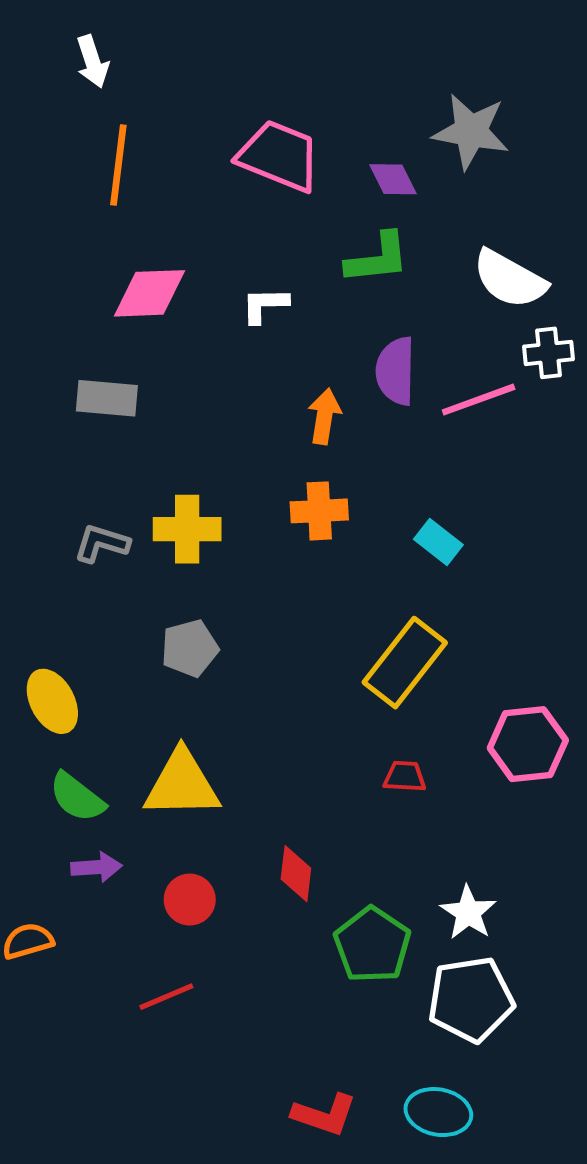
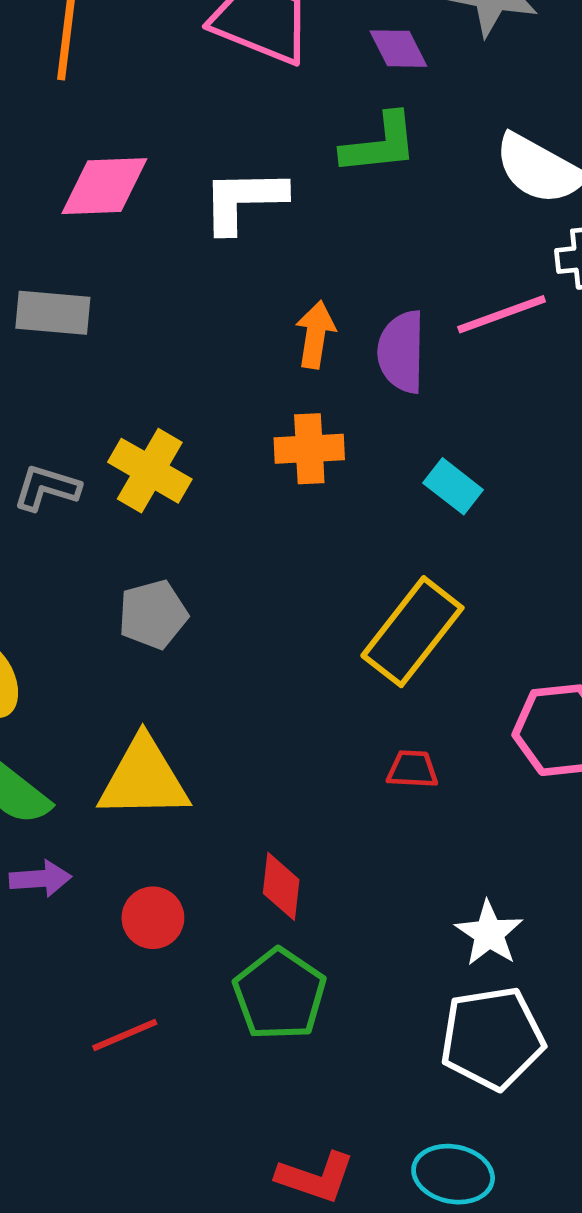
white L-shape: (265, 305) -> (244, 200), size x1.5
purple semicircle: (396, 371) -> (401, 352), moved
yellow cross: (187, 529) -> (150, 471), turned 30
green pentagon: (372, 945) -> (280, 994), moved

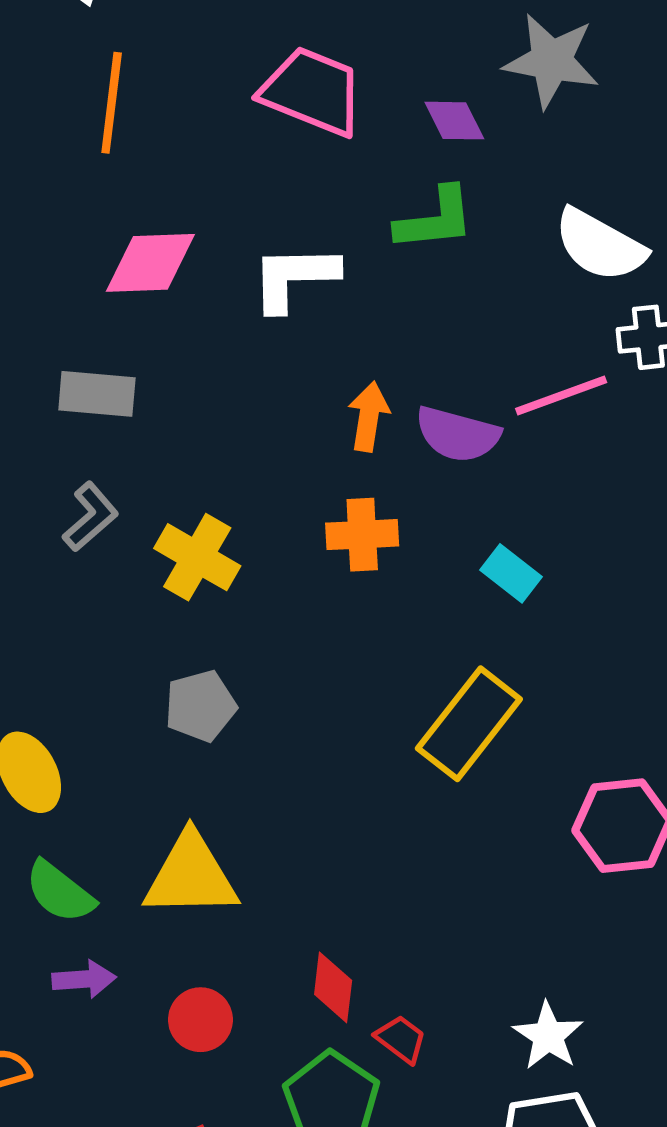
purple semicircle: (401, 352) -> (458, 434), turned -76
gray L-shape: (47, 488) -> (91, 517), moved, turned 122
red trapezoid: (412, 769) -> (401, 1039), moved, turned 34

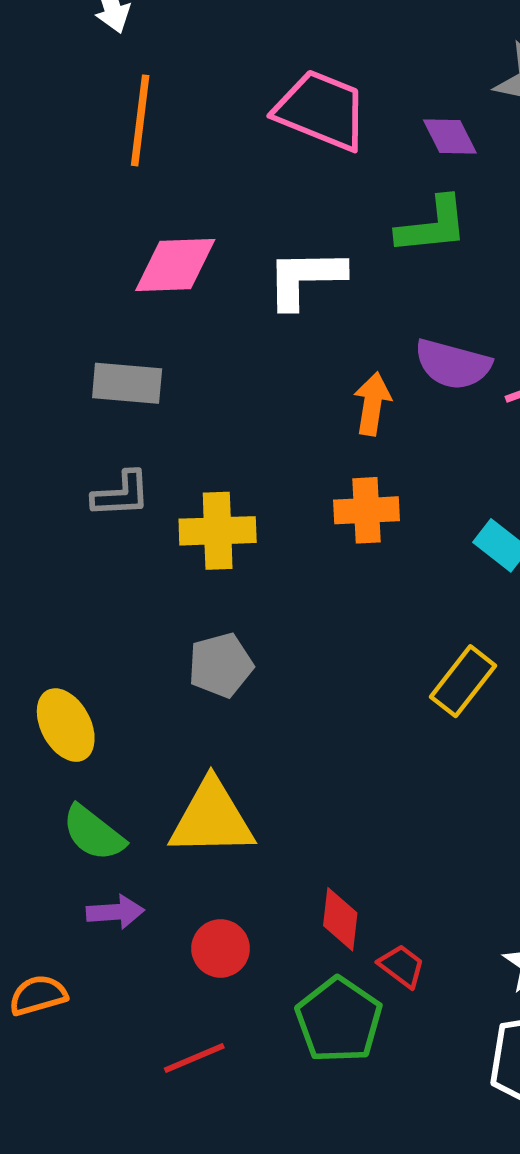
purple semicircle: (458, 434) -> (453, 364), moved
gray L-shape: (91, 517) -> (121, 494), turned 38
yellow cross: (197, 557) -> (218, 531), turned -32
yellow rectangle: (469, 724) -> (463, 681), size x0.7

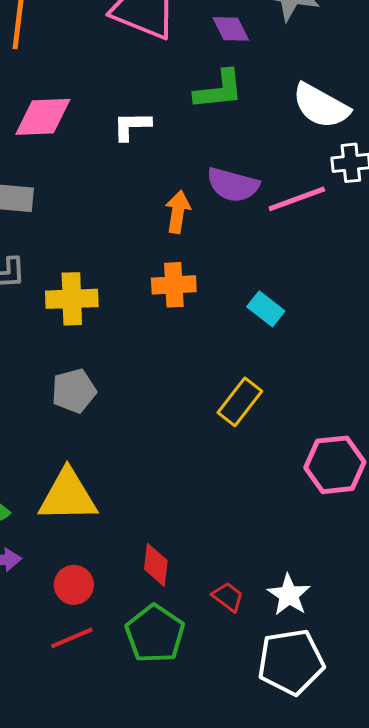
white L-shape: (305, 278) -> (132, 126), size x0.7
red trapezoid: (402, 966) -> (228, 597), moved
red line: (194, 1058) -> (72, 638), moved

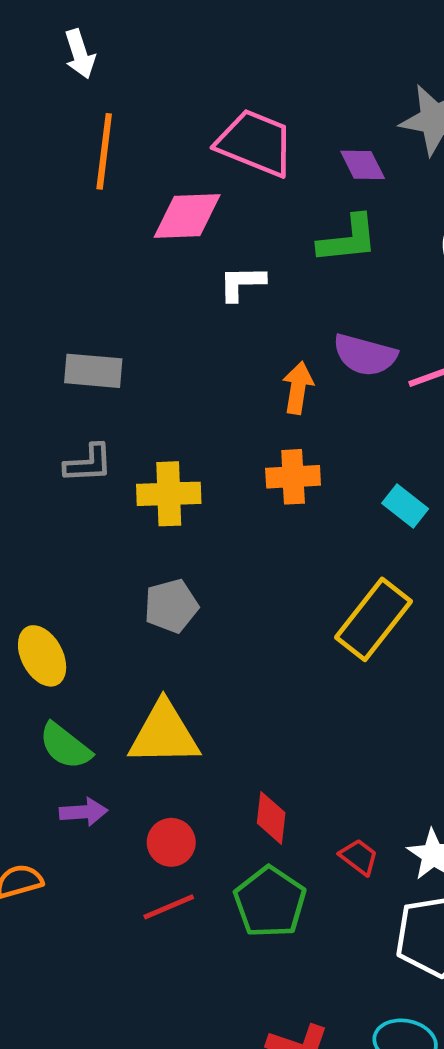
pink diamond: (43, 117) -> (187, 216), moved
yellow rectangle: (240, 402) -> (373, 619), size x1.4

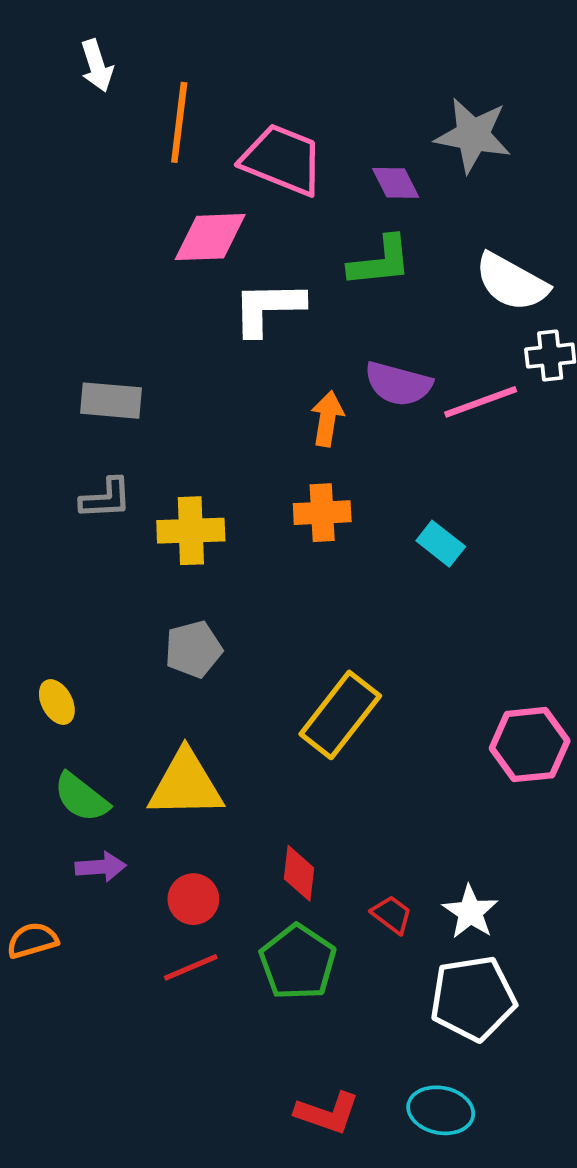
orange line: (104, 151) -> (179, 122), moved
white L-shape: (242, 283) -> (268, 308), size x1.5
yellow rectangle: (373, 619) -> (340, 715), moved
yellow ellipse: (42, 656) -> (57, 702), size x0.7

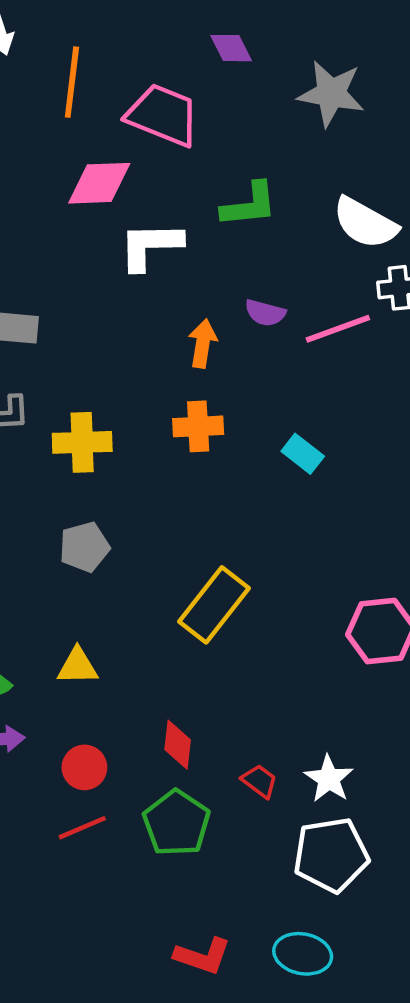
purple diamond: (396, 183) -> (231, 48), moved
purple semicircle: (398, 384) -> (265, 313), size x0.7
yellow triangle: (186, 784) -> (78, 666), size x0.6

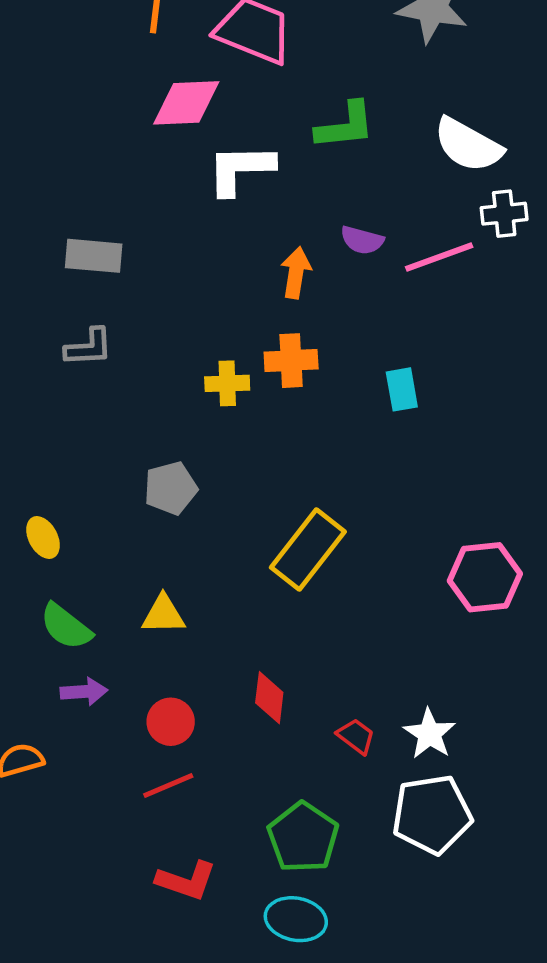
yellow cross: (82, 442) -> (227, 383), moved, size x0.7
cyan rectangle: (303, 454) -> (402, 389), turned 42
green pentagon: (176, 823) -> (303, 837), moved
cyan ellipse: (303, 954) -> (296, 919), moved
red L-shape: (203, 956) -> (186, 881), moved

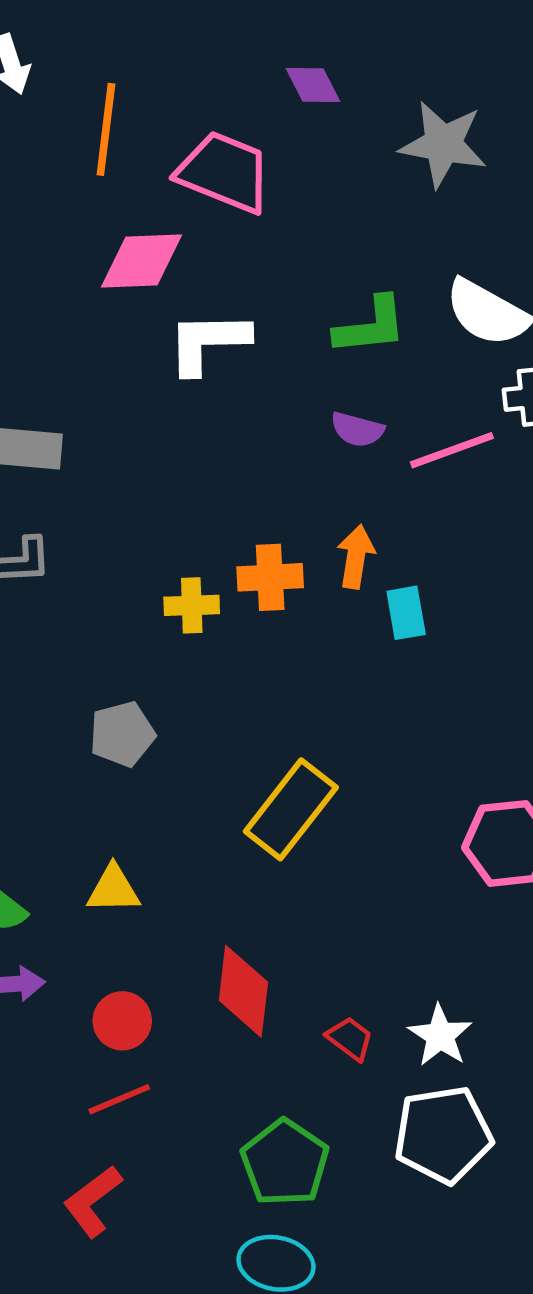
green L-shape: (345, 126) -> (371, 326), moved
orange arrow: (296, 273) -> (356, 557), moved
red diamond: (269, 698) -> (243, 991), size x1.4
red L-shape: (186, 881) -> (93, 1201), moved, turned 124

